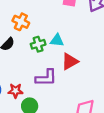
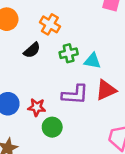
cyan triangle: (57, 40) -> (92, 61), moved
red triangle: (70, 61) -> (106, 90), moved

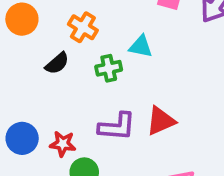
cyan triangle: (92, 61) -> (141, 47), moved

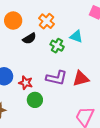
orange circle: (22, 19) -> (13, 21), moved
green cross: (109, 68) -> (57, 46), turned 32

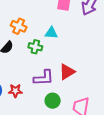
green circle: (35, 100) -> (53, 101), moved

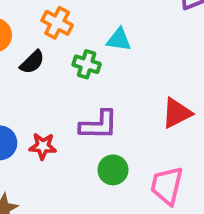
red triangle: (67, 72) -> (177, 113), moved

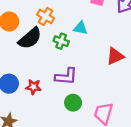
black semicircle: (32, 62) -> (30, 38), size x1.6
red triangle: (177, 113) -> (115, 56), moved

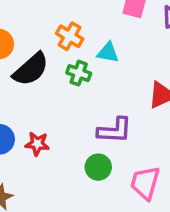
orange cross: (46, 16) -> (70, 36), moved
purple L-shape: (66, 76) -> (115, 130), moved

